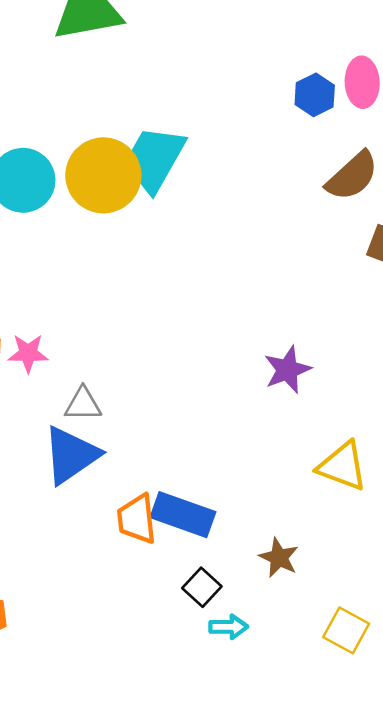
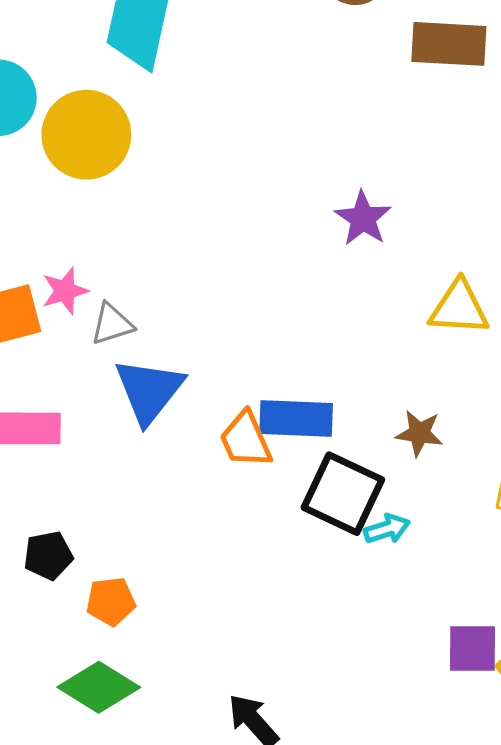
yellow circle: (103, 175) -> (86, 135), moved
gray triangle: (83, 404) -> (112, 324), moved
black square: (202, 587) -> (343, 494), size x1.8

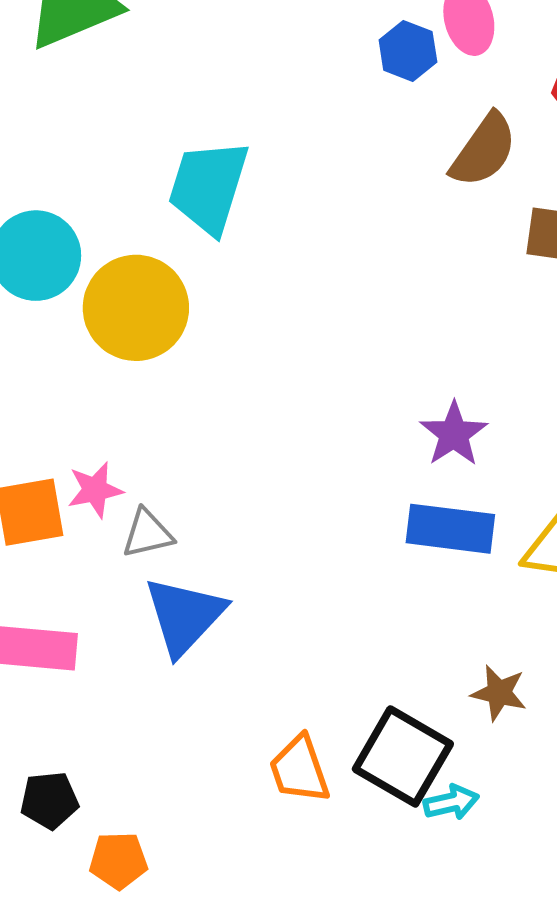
blue rectangle: (296, 418) -> (450, 529), moved
orange trapezoid: (246, 440) -> (299, 769), moved

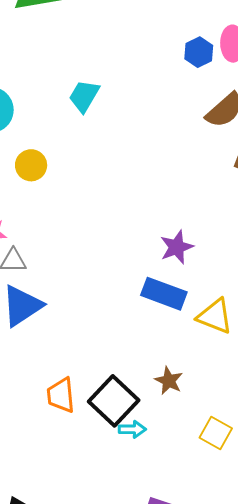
cyan trapezoid: (208, 187) -> (84, 96), size x0.7
yellow circle: (136, 308) -> (31, 165), moved, size x0.6

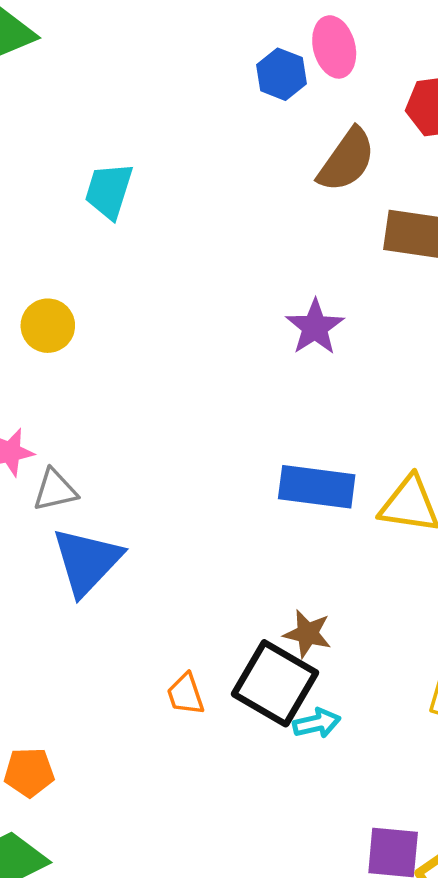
purple star: (177, 247) -> (315, 327), moved
brown star: (169, 381) -> (308, 634), moved
orange trapezoid: (61, 395) -> (186, 694), size x0.7

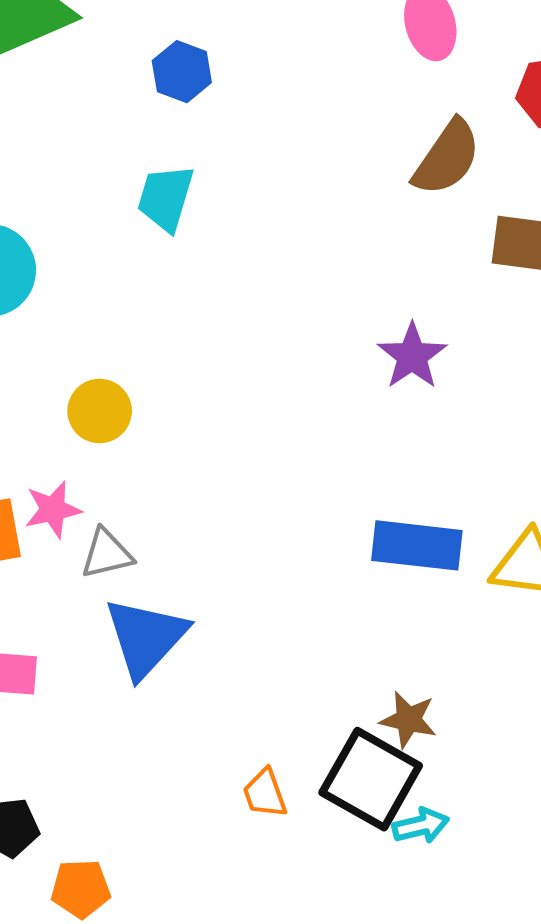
blue hexagon: (282, 74) -> (182, 72), moved
yellow circle: (48, 326) -> (100, 411), moved

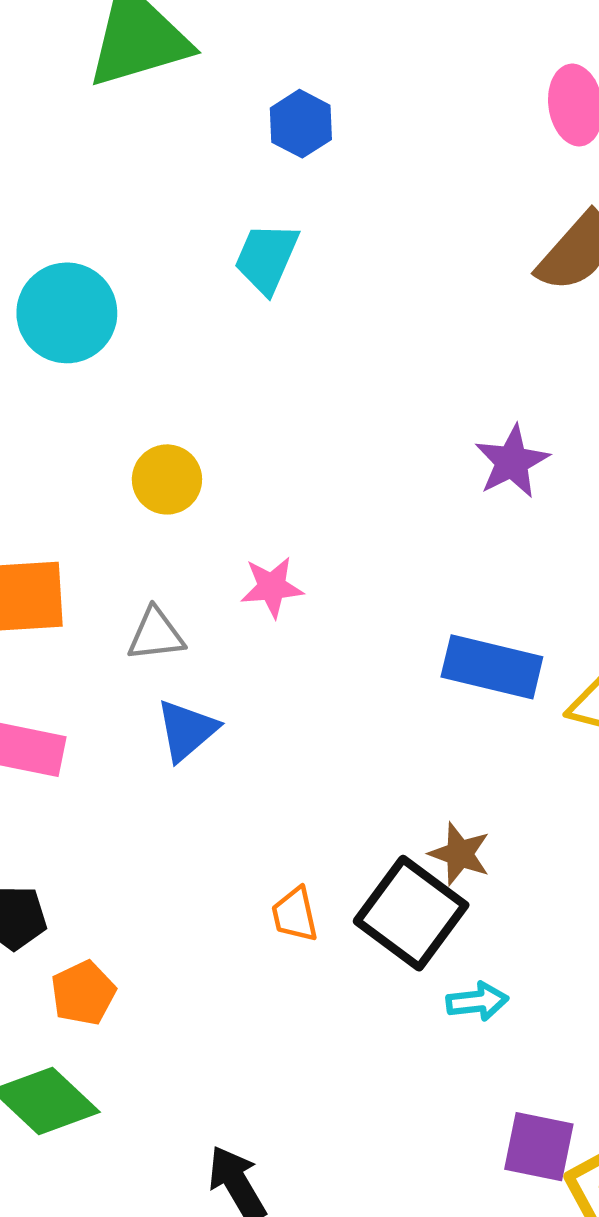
pink star: (53, 509) -> (272, 587), moved
blue triangle: (146, 637) -> (187, 730), size x0.7
cyan arrow: (421, 826) -> (477, 1001), moved
orange pentagon: (81, 889) -> (83, 993), turned -30

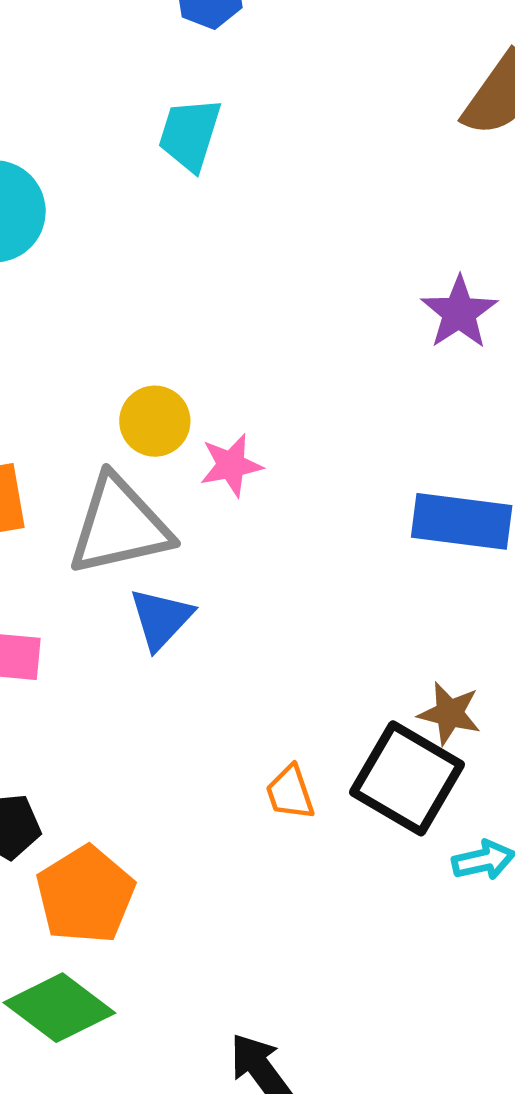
yellow circle: (167, 479) -> (155, 421), moved
gray triangle: (156, 635) -> (119, 526), size x1.8
orange pentagon: (83, 993) -> (85, 895), size x1.5

